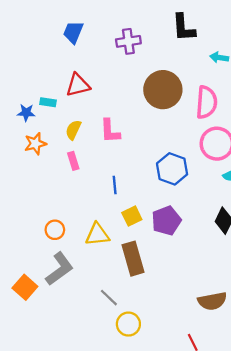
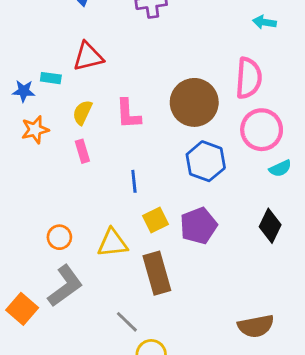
brown circle: (163, 90) -> (194, 102), moved

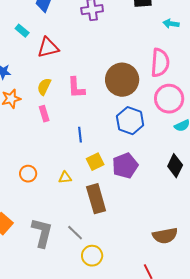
cyan rectangle: (51, 78) -> (22, 31), moved, turned 32
yellow triangle: (112, 243) -> (65, 178), size x0.6
gray L-shape: (65, 286) -> (42, 233), moved, turned -40

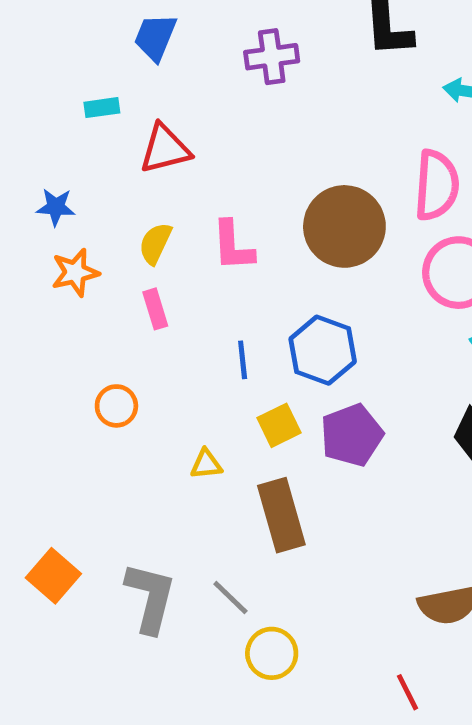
cyan rectangle: (22, 31) -> (102, 108), turned -48
blue hexagon: (130, 121) -> (323, 350), moved
orange circle: (28, 174) -> (116, 406), moved

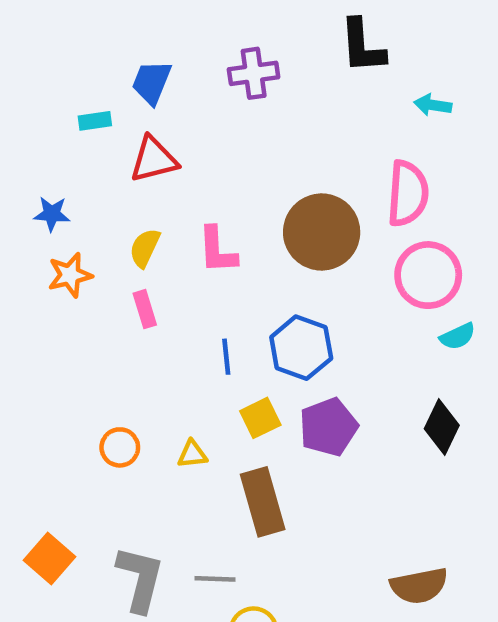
blue trapezoid: (155, 37) -> (152, 82), moved
orange circle: (116, 406) -> (120, 447), moved
gray line: (230, 598) -> (215, 579), turned -42

